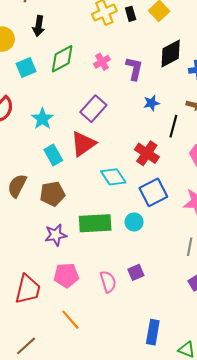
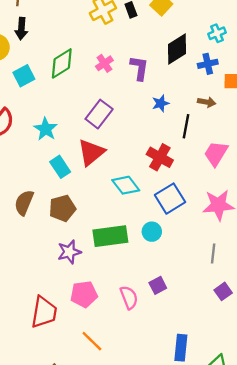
black arrow: (39, 26) -> (21, 29), moved

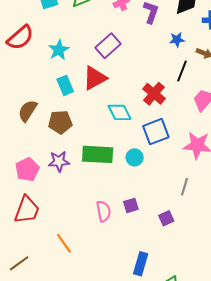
blue star: (161, 103) -> (177, 40), moved
purple square: (223, 291) -> (166, 218), moved
pink pentagon: (84, 294) -> (27, 169), moved, turned -30

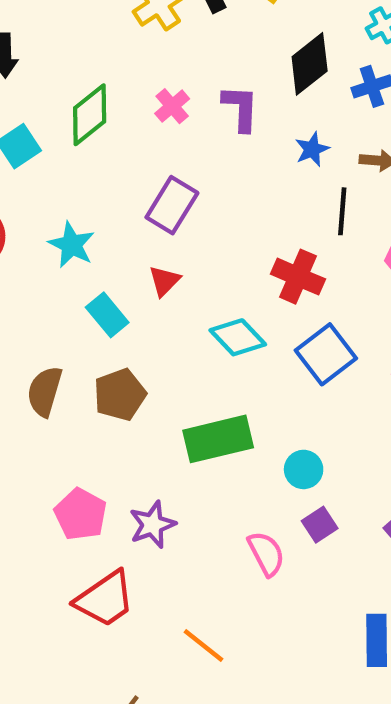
red triangle: (95, 78) -> (164, 281), size x0.6
cyan circle: (135, 157) -> (304, 469), moved
purple star: (59, 161) -> (152, 525), moved
red trapezoid: (27, 210) -> (105, 599), turned 52

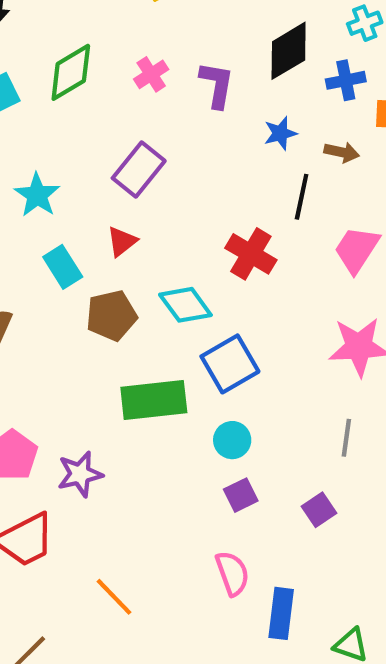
blue square: (326, 354) -> (230, 364), moved
brown pentagon: (120, 395) -> (111, 315), moved
pink semicircle: (266, 554) -> (232, 573), moved

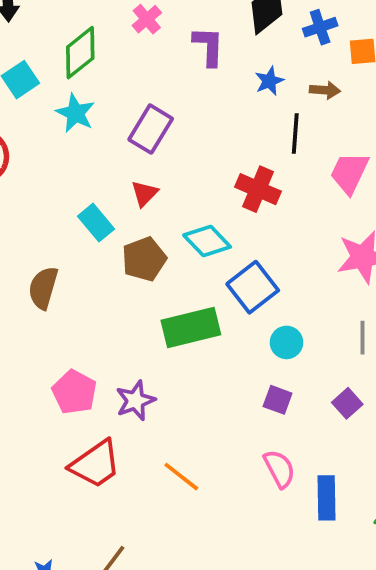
pink cross: (151, 74) -> (147, 19), moved
cyan star: (37, 195) -> (75, 113), moved
cyan circle: (232, 440) -> (286, 342), moved
purple square: (241, 495) -> (278, 400), turned -36
orange line: (114, 597) -> (181, 477), moved

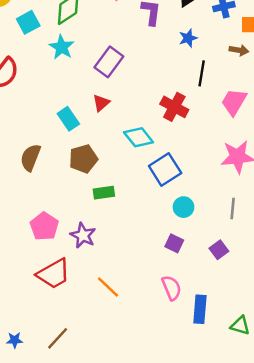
brown arrow: (325, 90) -> (239, 50), moved
brown pentagon: (144, 259) -> (83, 159), moved
green rectangle: (191, 327) -> (104, 193), moved, size x0.6
purple star: (135, 401) -> (83, 235), turned -30

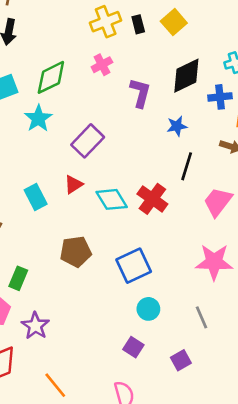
cyan diamond: (139, 137) -> (112, 199), moved
brown pentagon: (83, 159) -> (76, 252), moved
green rectangle: (104, 193) -> (18, 278), moved, turned -66
gray line: (233, 209) -> (202, 317), turned -36

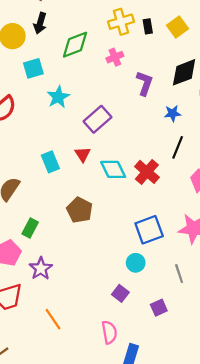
green diamond: (51, 77) -> (75, 45), moved
red triangle: (73, 184) -> (83, 154), turned -35
brown pentagon: (76, 252) -> (80, 210), turned 30
blue square: (134, 266) -> (149, 230), moved

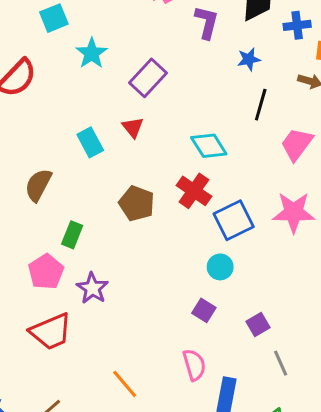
cyan diamond: (113, 169) -> (209, 146), moved
red cross: (147, 172) -> (194, 191), moved
gray line: (179, 274) -> (281, 363), moved
orange line: (53, 319) -> (125, 384), moved

